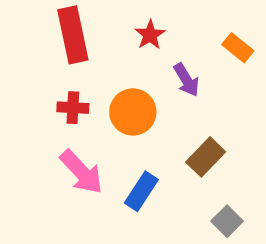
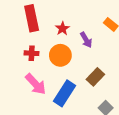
red star: (150, 35) -> (62, 29), moved
blue rectangle: (141, 191) -> (64, 93), size x1.4

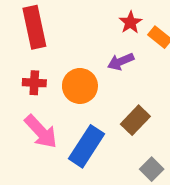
red star: (62, 29) -> (130, 22), moved
purple arrow: (86, 40) -> (121, 62), turned 98

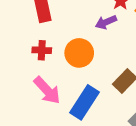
purple arrow: (121, 62) -> (106, 22), moved

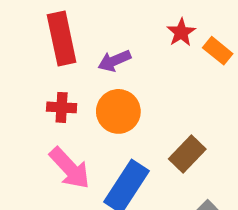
purple arrow: (106, 22) -> (114, 61), moved

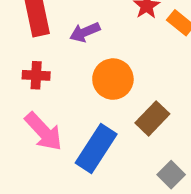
orange circle: (118, 111) -> (113, 79), moved

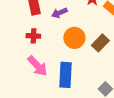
brown rectangle: (152, 118) -> (100, 43), moved
blue rectangle: (96, 148) -> (65, 75), turned -30

